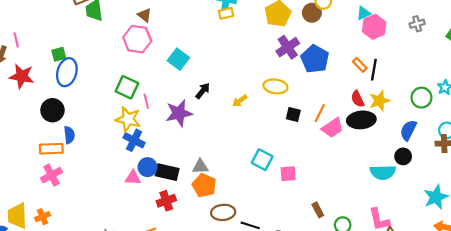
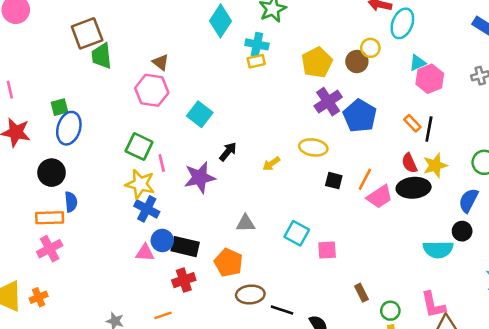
gray triangle: (200, 167) -> (246, 223), moved

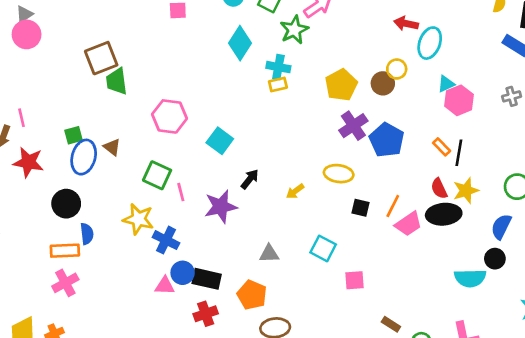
brown triangle: (161, 62) -> (112, 147), moved
yellow star: (140, 184) -> (138, 219), moved
cyan square: (297, 233) -> (323, 248), moved
brown rectangle: (361, 293) -> (391, 324), turned -30

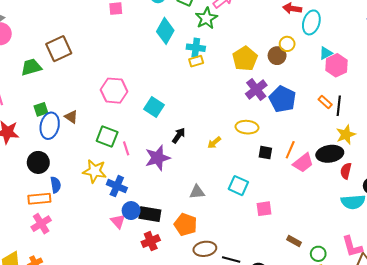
green trapezoid: (117, 81) -> (31, 67), moved, turned 85
red semicircle: (439, 188) -> (346, 171), moved, turned 42
pink triangle: (165, 286) -> (118, 221), turned 49

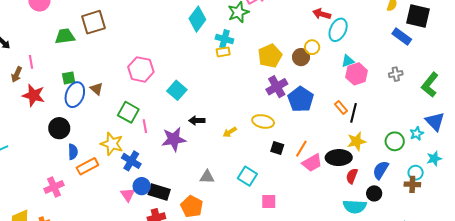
black arrow: (179, 135) -> (197, 121), turned -133
orange rectangle: (39, 199) -> (87, 166), moved, turned -30

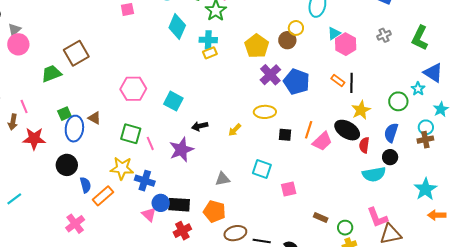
black ellipse: (339, 158) -> (347, 130), turned 45

